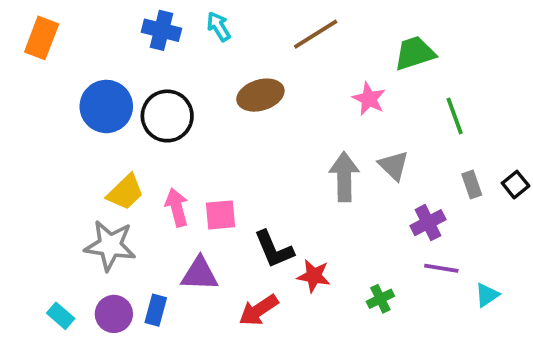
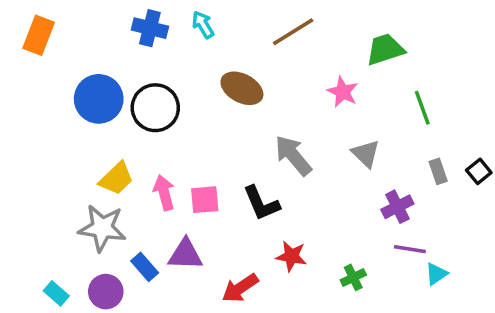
brown ellipse: (260, 95) -> (242, 88), turned 45
gray arrow: (344, 177) -> (293, 155), moved, turned -39
black L-shape: (274, 249) -> (261, 203), moved
cyan triangle: (487, 295) -> (436, 274), moved
blue rectangle: (156, 310) -> (145, 267), moved, turned -56

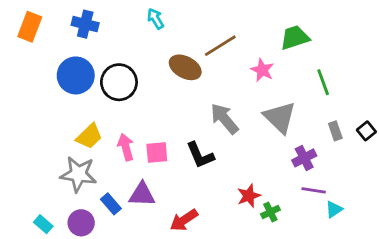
blue cross: (150, 28) -> (85, 24), moved
brown line: (293, 32) -> (220, 46), moved
gray triangle: (366, 154) -> (280, 117), size x1.5
red star: (291, 256) -> (249, 196), moved, turned -30

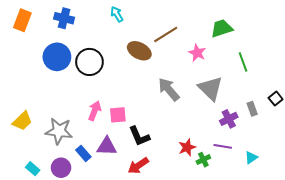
gray rectangle: (335, 131) -> (252, 109), moved
yellow trapezoid: (89, 136) -> (22, 121), moved
pink arrow: (126, 147) -> (95, 111), turned 36
black L-shape: (200, 155) -> (139, 136), moved
purple line: (314, 190) -> (223, 146), moved

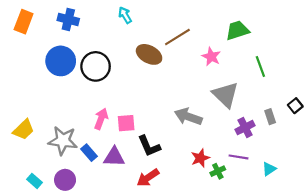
gray arrow: (169, 89) -> (188, 117), moved, turned -30
blue rectangle: (83, 153) -> (89, 153), moved

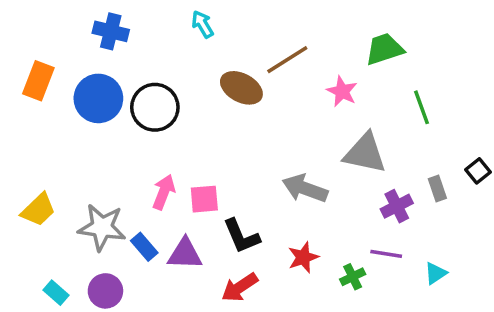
orange rectangle: (24, 22) -> (38, 81), moved
gray triangle: (225, 95) -> (365, 153), turned -32
red star: (200, 158) -> (303, 257), moved

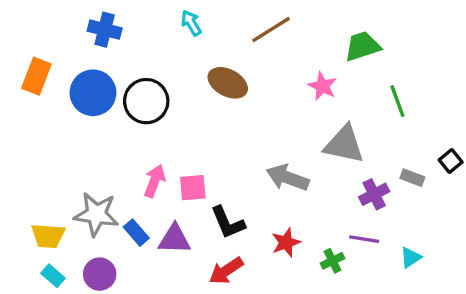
brown line: (287, 60) -> (271, 30), moved
gray rectangle: (437, 189) -> (412, 178), turned -50
yellow trapezoid: (38, 210) -> (48, 236), moved, turned 48

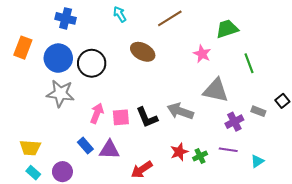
gray star: (96, 214) -> (60, 93), moved
black L-shape: (228, 223) -> (147, 117), moved
green cross: (333, 261) -> (200, 156), moved

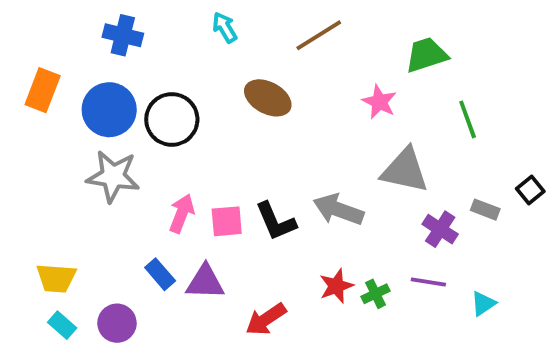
purple cross: (234, 122) -> (440, 229), turned -30

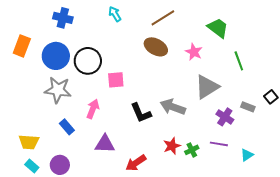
green trapezoid: (426, 55) -> (218, 28), turned 55
brown ellipse: (268, 98) -> (156, 47), moved
gray triangle: (405, 170) -> (207, 87), turned -44
pink square: (227, 221) -> (116, 80), moved
blue rectangle: (160, 274) -> (67, 127), moved

